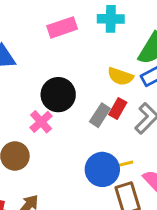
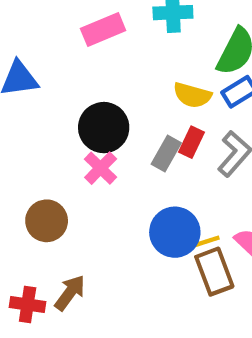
pink cross: (41, 122) -> (101, 168), moved
yellow line: (123, 164) -> (205, 242), moved

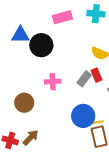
black circle: (104, 128) -> (41, 45), moved
red rectangle: (191, 142) -> (97, 75), turned -56
pink cross: (101, 168) -> (53, 82), turned 35

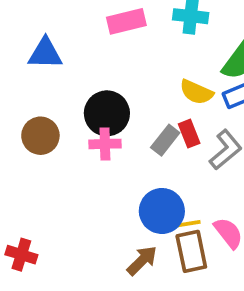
black circle: (41, 45) -> (107, 113), moved
brown circle: (24, 103) -> (40, 136), moved
brown arrow: (31, 138) -> (142, 260), moved

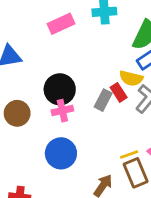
yellow semicircle: (196, 92) -> (131, 78), moved
blue circle: (162, 211) -> (61, 153), moved

